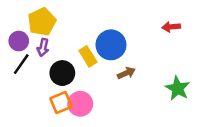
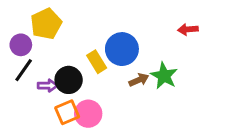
purple arrow: (43, 47) -> (47, 86), moved, turned -102
green star: (178, 88) -> (164, 76), moved

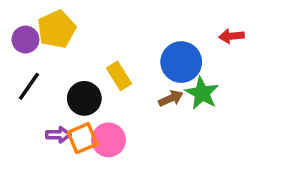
purple circle: (21, 45) -> (25, 40), moved
blue circle: (122, 49) -> (181, 62), moved
purple arrow: (47, 86) -> (58, 135), moved

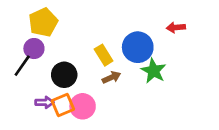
purple circle: (25, 40) -> (34, 49), moved
yellow rectangle: (119, 76) -> (104, 55), moved
brown arrow: (171, 98) -> (111, 77), moved

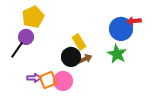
blue circle: (138, 47) -> (121, 29), moved
black circle: (64, 75) -> (71, 57), moved

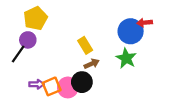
black circle: (71, 57) -> (82, 82), moved

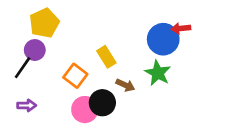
brown arrow: (92, 64) -> (125, 85), moved, turned 48
purple arrow: (36, 84) -> (27, 105), moved
orange square: (52, 86) -> (75, 76), moved, turned -30

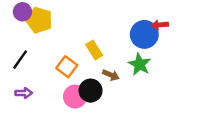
yellow pentagon: (44, 23) -> (39, 20), turned -30
purple circle: (35, 50) -> (22, 12), moved

